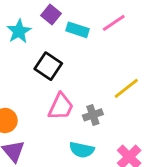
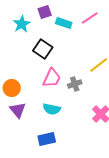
purple square: (51, 15) -> (45, 12), turned 32
cyan semicircle: (82, 150) -> (52, 109), moved

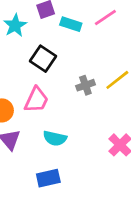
pink trapezoid: (52, 78) -> (36, 100), moved
gray cross: (75, 84) -> (85, 85), moved

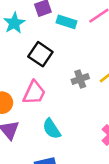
cyan semicircle: (55, 138) -> (52, 129), turned 45

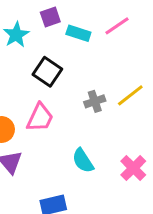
cyan semicircle: (52, 129) -> (83, 161), moved

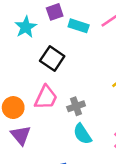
gray cross: (95, 101) -> (76, 106), moved

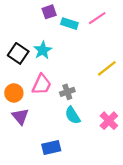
cyan star: (26, 27) -> (43, 50), moved
black square: (52, 58) -> (18, 53), moved

